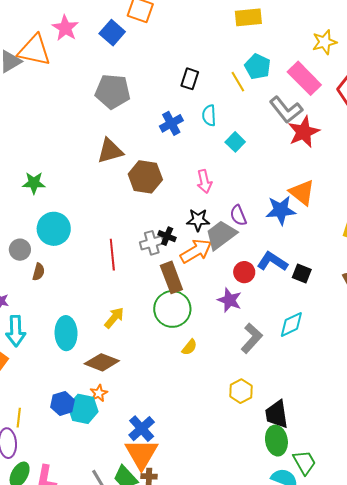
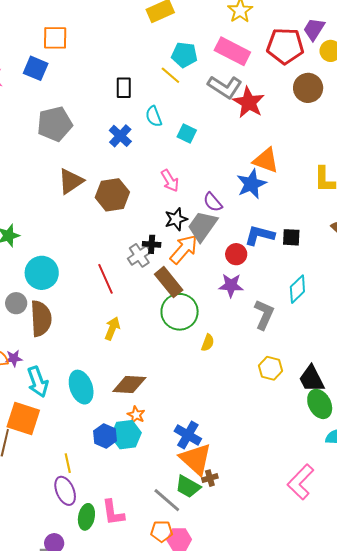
brown semicircle: (39, 272) -> (41, 319), size x2.0
yellow arrow: (114, 318) -> (112, 328), moved
cyan ellipse: (66, 333) -> (81, 387), moved

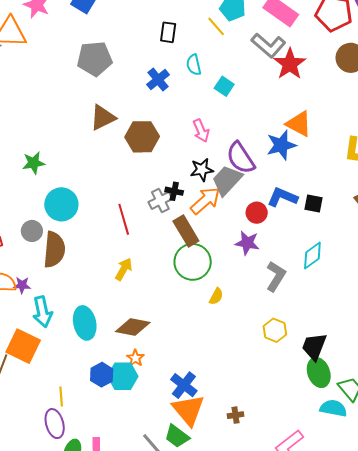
purple semicircle: (213, 202) -> (241, 158), size x1.6
black trapezoid: (312, 379) -> (314, 347), turned 40
brown cross: (210, 478) -> (236, 415), moved

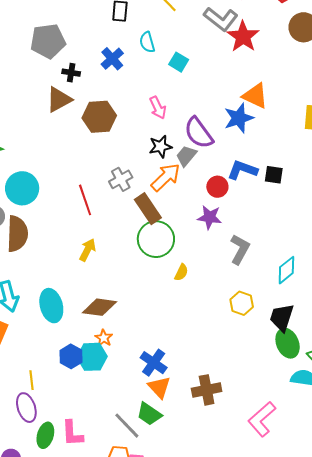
gray trapezoid: (227, 180) -> (186, 156), size x0.7
black cross: (174, 191) -> (71, 73), moved
cyan diamond: (312, 256) -> (286, 270), moved
orange triangle: (188, 410) -> (159, 387), size x0.7
brown cross: (236, 415) -> (207, 390), size x1.8

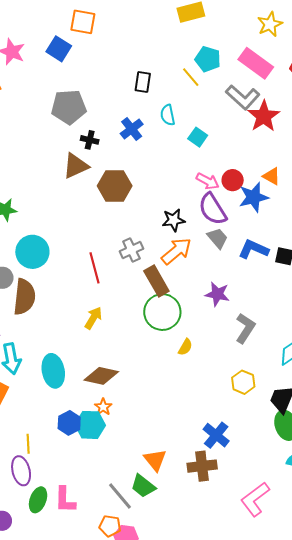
orange triangle: (255, 96) -> (272, 176), size x0.7
pink arrow: (158, 108) -> (208, 181), moved, turned -40
gray trapezoid: (186, 156) -> (217, 238), moved, turned 95
red circle: (217, 187) -> (233, 180), moved
blue cross: (154, 363) -> (216, 435), moved

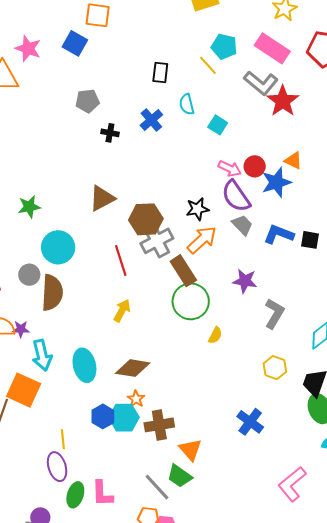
gray pentagon: (69, 107) -> (87, 101), size x0.7
brown triangle: (76, 166) -> (102, 198), moved
brown hexagon: (115, 186) -> (146, 219), moved
gray cross: (131, 250) -> (157, 241), size x1.4
brown cross: (202, 466) -> (159, 425), moved

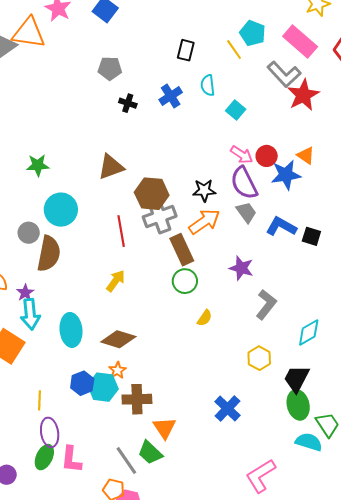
green circle: (191, 301) -> (185, 281), size x0.7
purple star: (21, 329) -> (25, 293), moved, turned 30
purple ellipse: (57, 467) -> (50, 432), moved

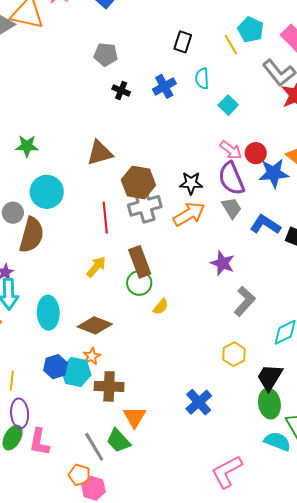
brown rectangle: (182, 250) -> (140, 262), moved
green circle: (185, 281) -> (139, 283), moved
yellow semicircle: (205, 318) -> (161, 307), moved

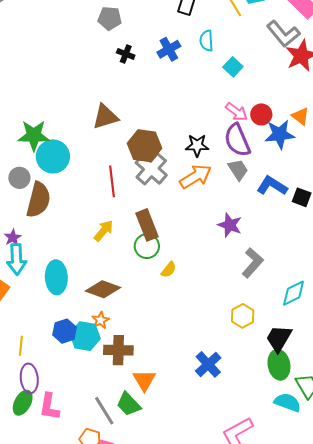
green star: (27, 146) -> (34, 135), moved, size x1.4
gray cross: (145, 206) -> (151, 169), turned -32

